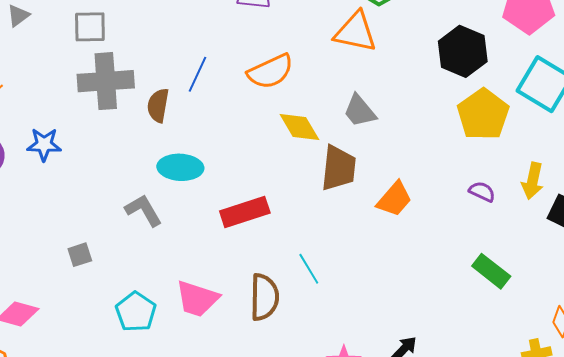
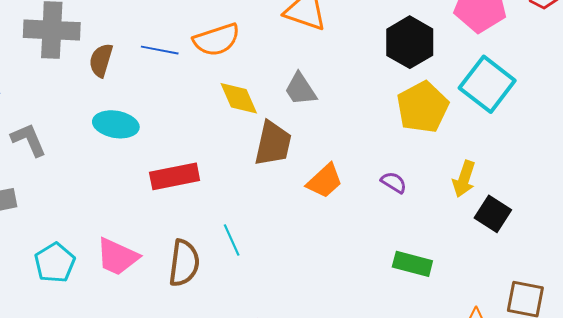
blue line: (198, 74) -> (160, 50), moved, turned 69
purple semicircle: (482, 192) -> (394, 182), moved
gray L-shape: (144, 210) -> (29, 140), moved
green rectangle: (491, 271) -> (412, 264), turned -30

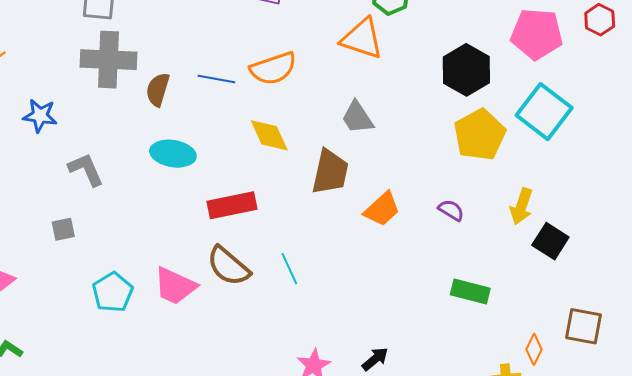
yellow diamond: (239, 98) -> (269, 135), moved
brown semicircle: (184, 263) -> (228, 266), moved, turned 123

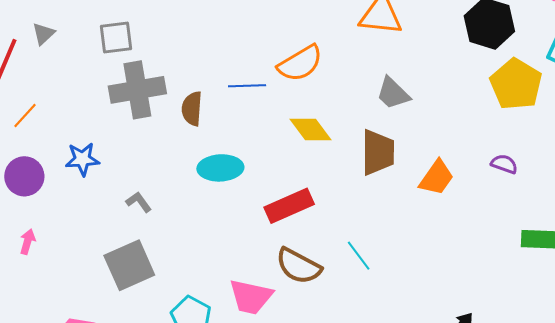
gray L-shape: (86, 169) -> (139, 202), size x0.7
gray square: (63, 229) -> (129, 265), size x2.0

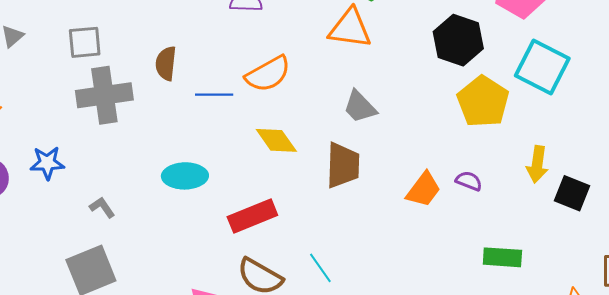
brown semicircle: (192, 109) -> (166, 63), moved
orange trapezoid: (437, 178) -> (423, 190), moved

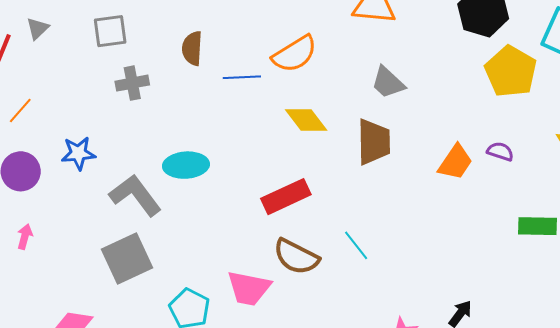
gray cross: (104, 95) -> (132, 83), size x0.6
cyan ellipse: (185, 176) -> (186, 165), moved
gray L-shape: (102, 207) -> (135, 195), size x2.0

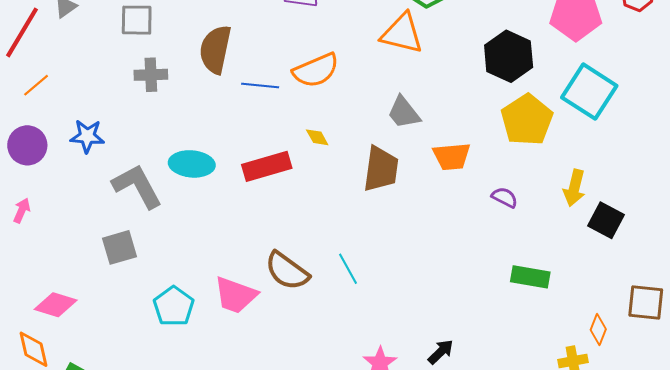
brown semicircle: (192, 48) -> (215, 49), size x1.4
yellow diamond: (306, 120) -> (317, 137), size x0.6
orange trapezoid: (455, 162) -> (452, 156), moved, turned 42
red rectangle: (286, 197) -> (267, 166), moved
gray square: (127, 259) -> (119, 247), size x0.7

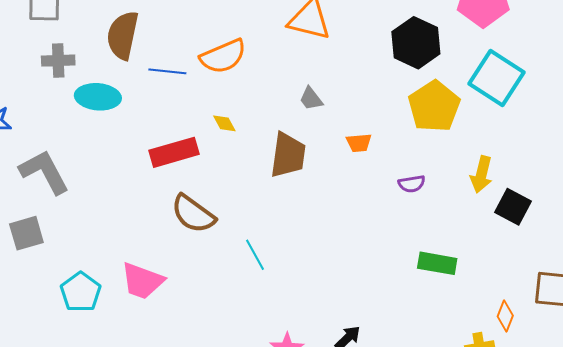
gray trapezoid: (404, 112) -> (311, 99), size x0.7
orange trapezoid: (452, 156) -> (359, 143), size x0.7
cyan ellipse: (192, 164) -> (98, 97), moved
purple semicircle: (505, 197) -> (412, 184), turned 144
brown semicircle: (287, 271) -> (193, 214), moved

